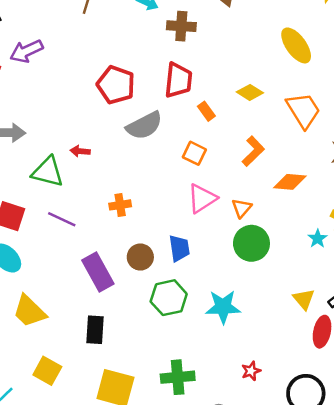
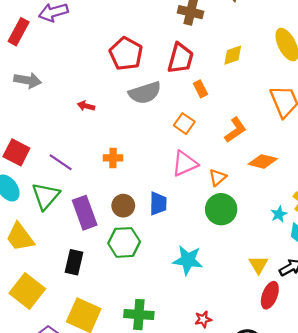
yellow diamond: (250, 92) -> (233, 55), moved, turned -60
green triangle: (48, 172) -> (46, 196), moved, turned 48
green hexagon: (169, 298) -> (124, 242), moved
yellow square: (47, 371) -> (27, 291), size x1.4

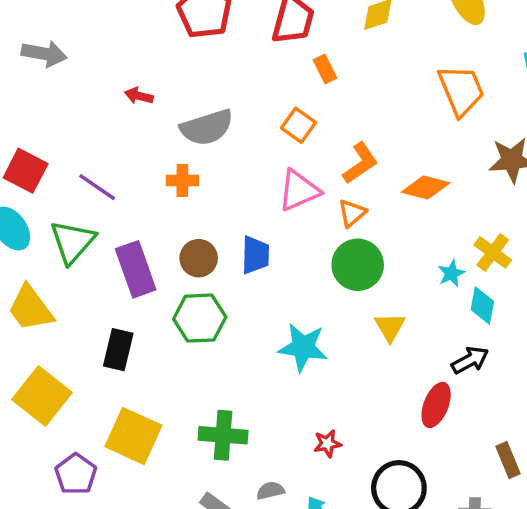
gray semicircle: (145, 93) -> (207, 127), moved
orange L-shape: (235, 130) -> (360, 163), moved
yellow triangle: (259, 265) -> (390, 327), moved

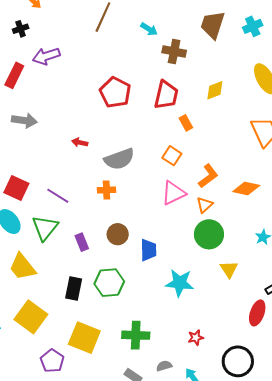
blue trapezoid: (255, 255) -> (148, 250), moved
purple rectangle: (136, 269) -> (82, 242), size x0.6
green hexagon: (200, 318) -> (109, 283), moved

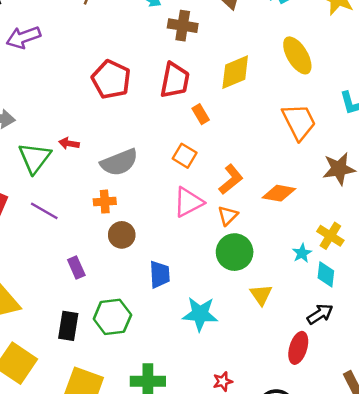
yellow diamond: (215, 90) -> (235, 72), size x1.4
green triangle: (45, 228) -> (35, 158), moved
brown circle: (118, 234) -> (122, 235), moved

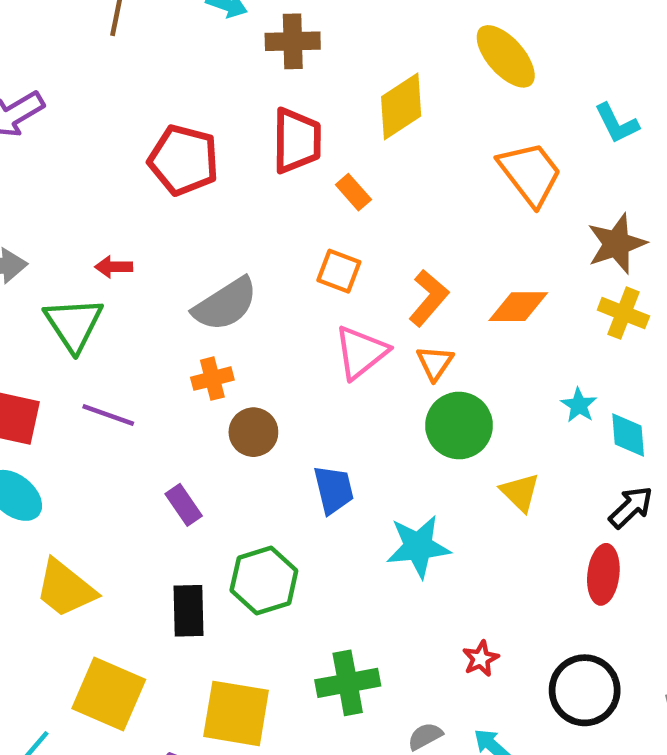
red arrow: (69, 143) -> (114, 267), moved
yellow cross: (330, 236) -> (623, 313), moved

